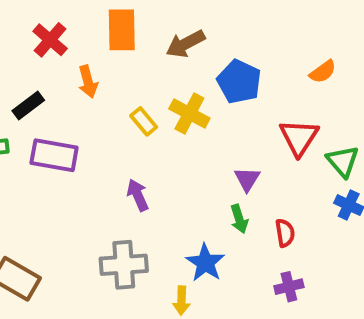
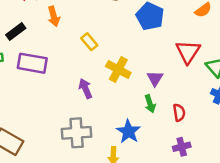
yellow cross: (189, 113) -> (118, 70), moved

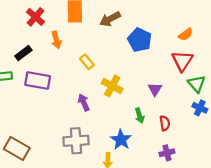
red triangle: (188, 52) -> (182, 61), moved
purple triangle: (155, 78) -> (155, 89), moved

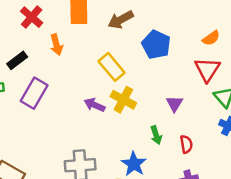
yellow rectangle: (87, 62) -> (112, 67), moved, size x1.5
purple rectangle: (38, 80) -> (34, 93), turned -70
purple arrow: (84, 102) -> (95, 105), moved, turned -42

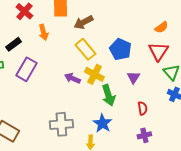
brown arrow: (121, 20) -> (83, 22), moved
blue pentagon: (156, 45) -> (120, 49), moved
green arrow: (156, 135) -> (108, 95), moved, size x1.5

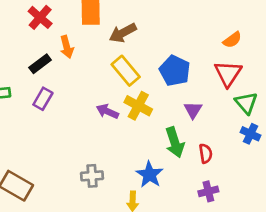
black rectangle: (13, 44) -> (40, 64), moved
purple rectangle: (26, 69) -> (43, 99), size x0.7
green arrow: (108, 95) -> (175, 142), moved
gray cross: (61, 124) -> (92, 176), size x0.7

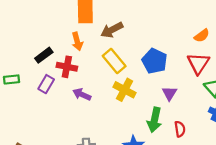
red cross: (40, 17) -> (67, 67), moved, turned -30
orange arrow: (67, 47) -> (77, 41), moved
purple arrow: (107, 111) -> (82, 94), moved
green arrow: (175, 142) -> (154, 120), turned 30

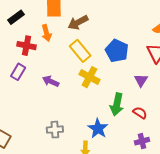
black rectangle: (44, 55) -> (16, 17), moved
red cross: (67, 67) -> (27, 46), moved
purple triangle: (169, 93) -> (141, 80), moved
red semicircle: (180, 129) -> (140, 113), turned -48

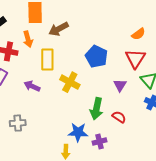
yellow rectangle: (80, 51) -> (47, 60), moved, turned 40
blue star: (98, 129) -> (78, 132), turned -30
gray cross: (55, 130) -> (18, 123), moved
purple cross: (142, 141) -> (100, 141), moved

